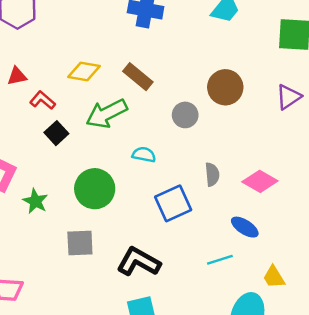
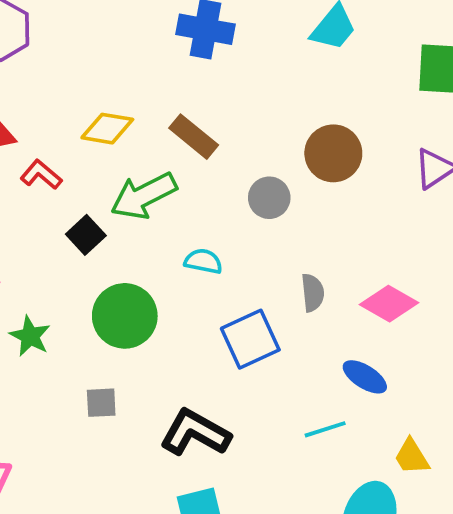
black square: (56, 133) -> (86, 235), moved
gray square: (80, 243) -> (101, 403), size x0.7

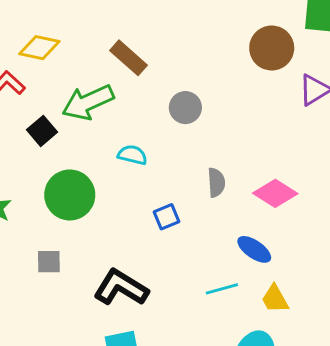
yellow diamond: (107, 129) -> (39, 48), moved
brown circle: (333, 153) -> (272, 48), moved
blue square: (250, 339) -> (166, 217), size x0.6
yellow trapezoid: (412, 457) -> (275, 299), moved

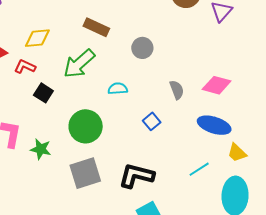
black square: (42, 131) -> (43, 93), moved
blue ellipse: (254, 249) -> (214, 125), size x1.4
gray square: (49, 262) -> (85, 173), size x1.8
cyan line: (222, 289) -> (199, 169), moved

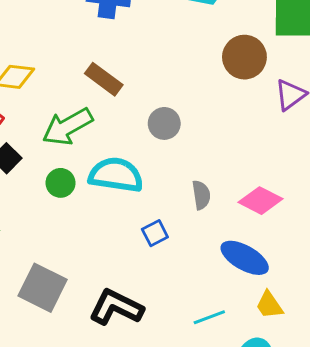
cyan semicircle: (118, 89) -> (116, 175), size x1.8
green circle: (86, 126) -> (61, 183), moved, size x0.6
gray square: (85, 173) -> (43, 288), turned 32

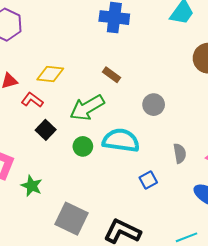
brown rectangle: (104, 79) -> (112, 75), size x0.7

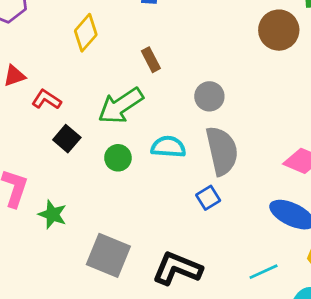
yellow diamond: (50, 74) -> (86, 33), moved, turned -52
brown rectangle: (112, 75) -> (151, 60), turned 30
cyan semicircle: (121, 140) -> (168, 147), size x0.7
gray semicircle: (180, 153) -> (222, 151), moved, size x1.8

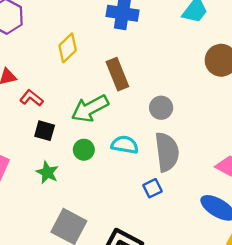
brown rectangle: (151, 60) -> (117, 74), size x1.6
black square: (67, 139) -> (45, 131), turned -30
green star: (52, 214) -> (47, 172), moved

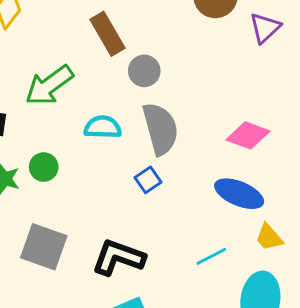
brown rectangle: (117, 74) -> (107, 34), moved
green circle: (84, 150) -> (44, 167), moved

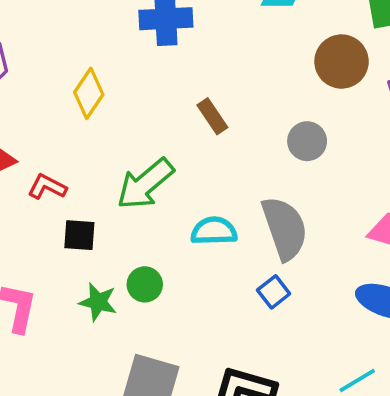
brown rectangle: (107, 34) -> (212, 116), size x0.7
gray circle: (144, 71) -> (307, 141), moved

